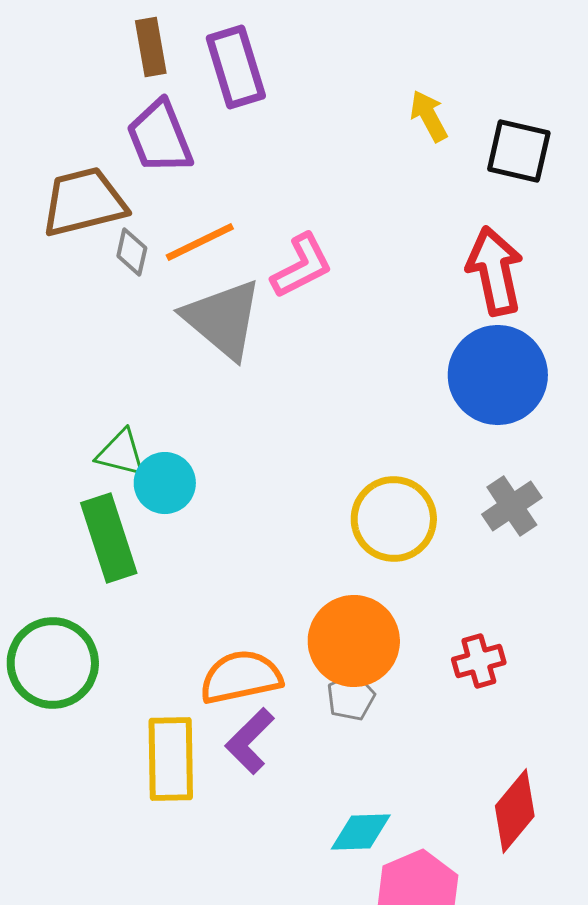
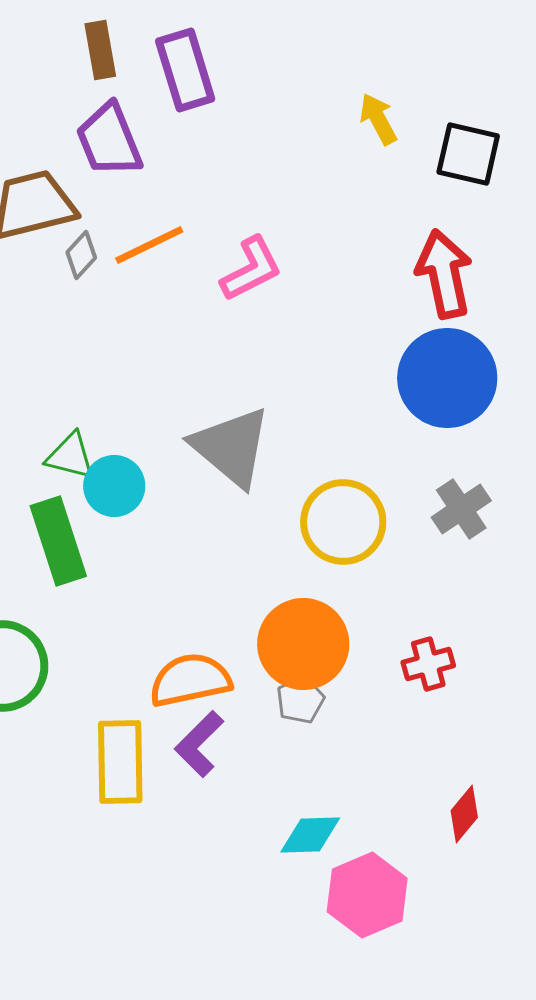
gray diamond: (132, 252) -> (81, 255), turned 30
gray triangle: (223, 319) -> (231, 447), moved
red diamond: (515, 811) -> (464, 814), size x0.7

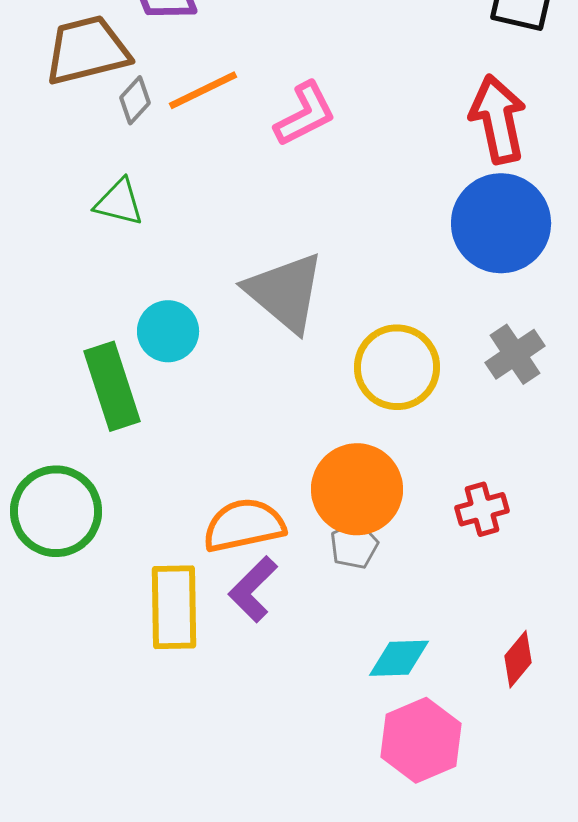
green triangle: (70, 456) -> (119, 202), moved
cyan diamond: (310, 835) -> (399, 658), moved

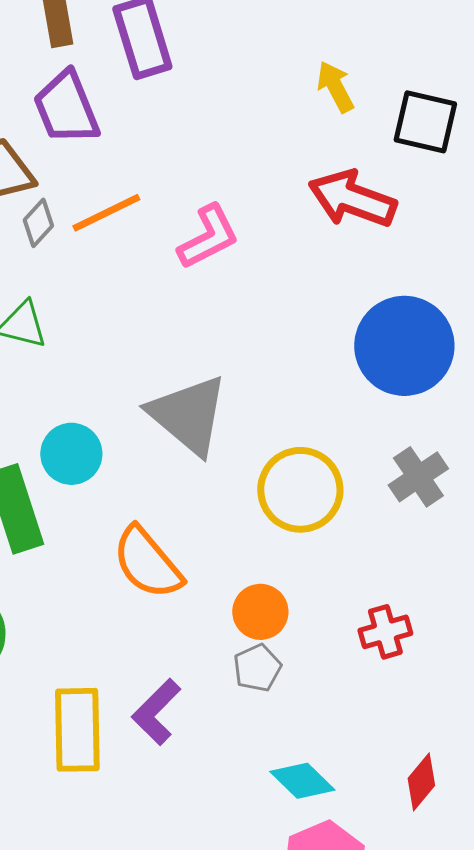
red arrow: (498, 119) -> (352, 199), moved, turned -58
orange circle: (357, 489) -> (260, 612), size x0.6
orange semicircle: (244, 525) -> (147, 563), moved, turned -118
cyan diamond: (399, 658) -> (302, 781), turned 46

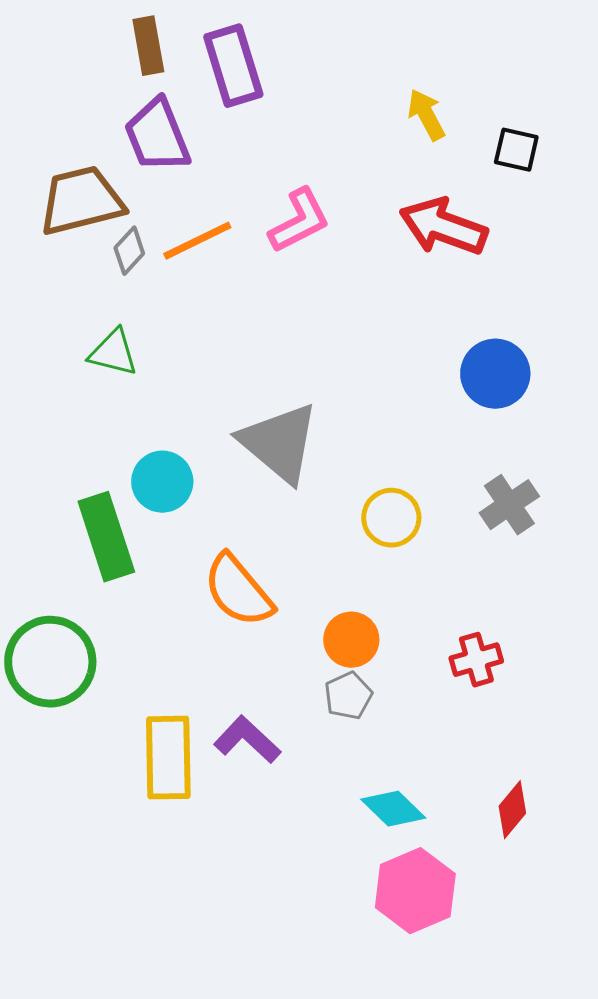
black square: (425, 122) -> (516, 150), size x0.7
pink L-shape: (208, 237) -> (299, 221), moved
blue circle: (404, 346) -> (495, 374), size x0.7
yellow circle: (300, 490) -> (391, 518), size x0.7
purple L-shape: (156, 712) -> (247, 740), turned 88

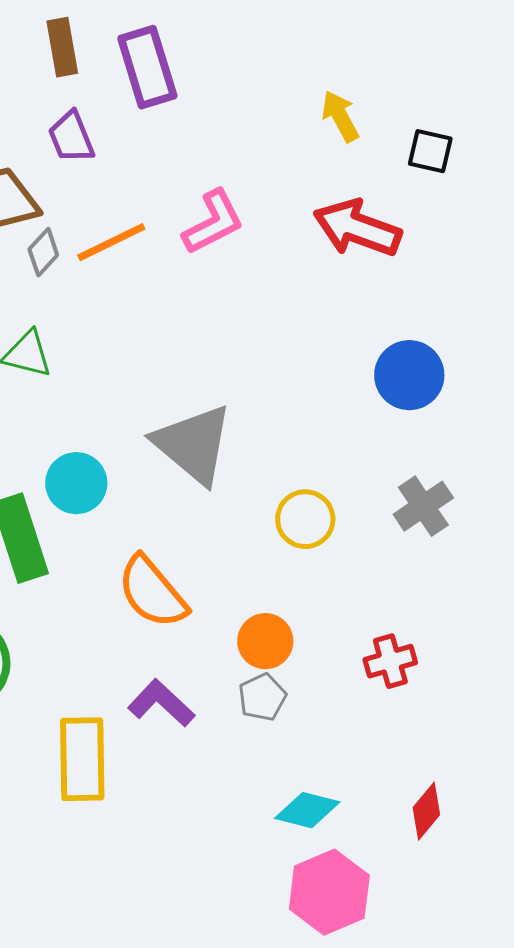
purple trapezoid: (157, 136) -> (71, 137), size x0.7
purple L-shape: (247, 740) -> (161, 703), moved
cyan diamond: (393, 809) -> (307, 810), turned -30

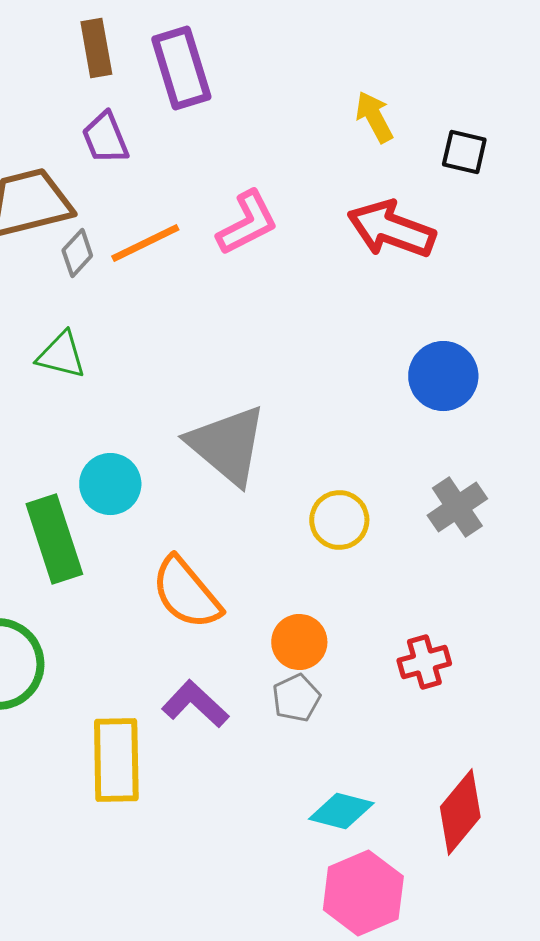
red diamond: (426, 811) -> (460, 812), size x1.5

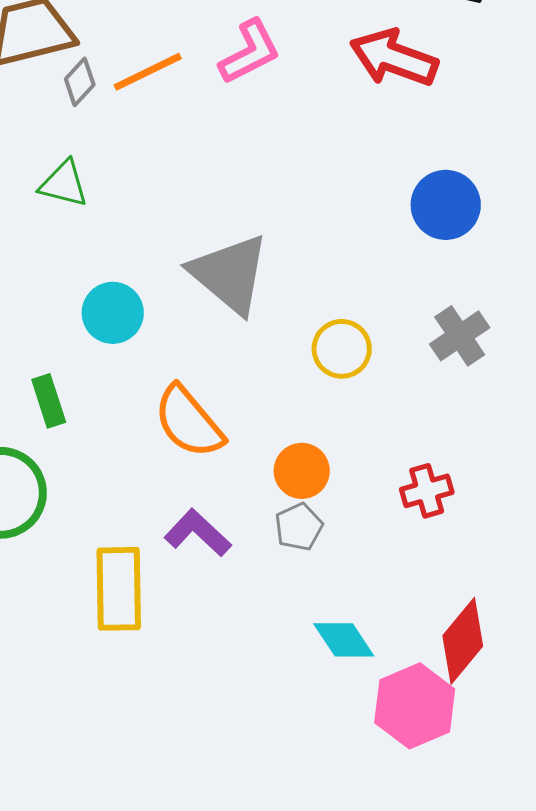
green rectangle: (54, 539) -> (49, 401), moved, size x0.6
cyan diamond: (341, 811) -> (344, 640), turned 42
pink hexagon: (363, 893) -> (415, 706), moved

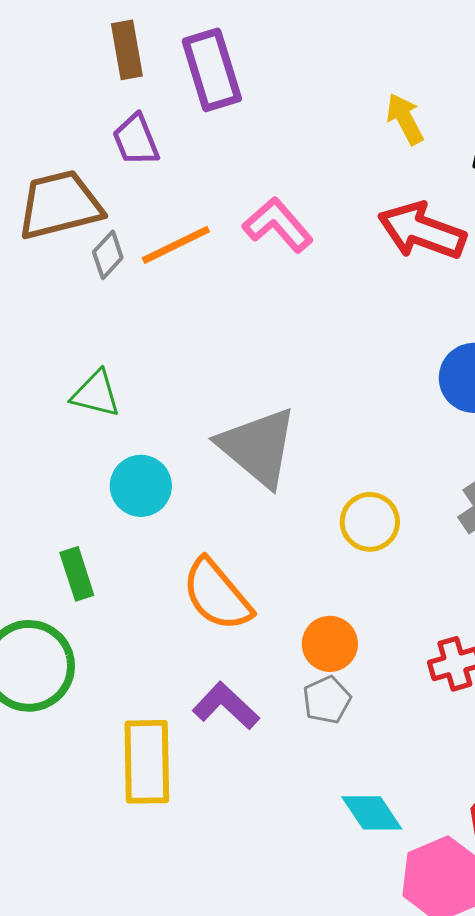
pink L-shape: (250, 52) -> (278, 225), turned -104
green triangle: (64, 184) -> (96, 394), moved

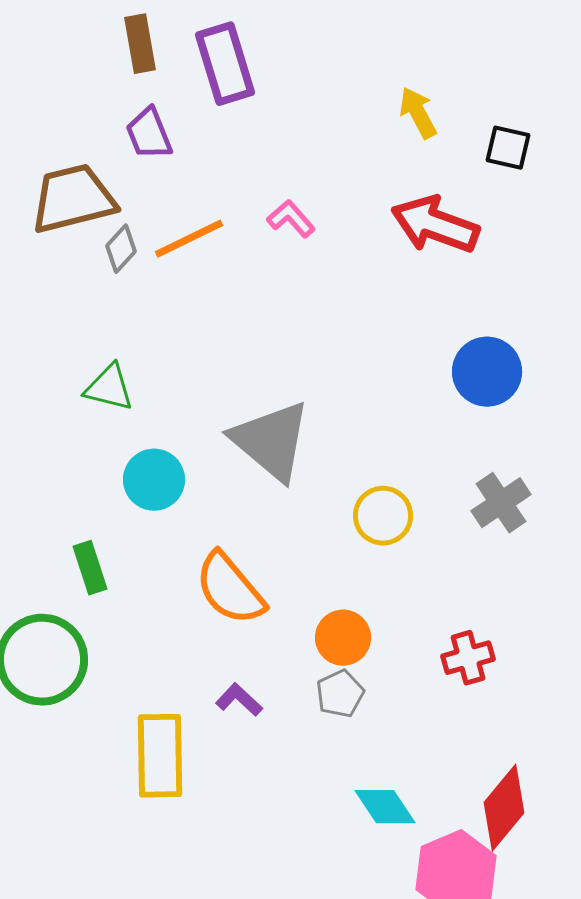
pink L-shape: (278, 225) -> (291, 219), size x0.7
purple L-shape: (226, 706) -> (239, 700), size x0.7

